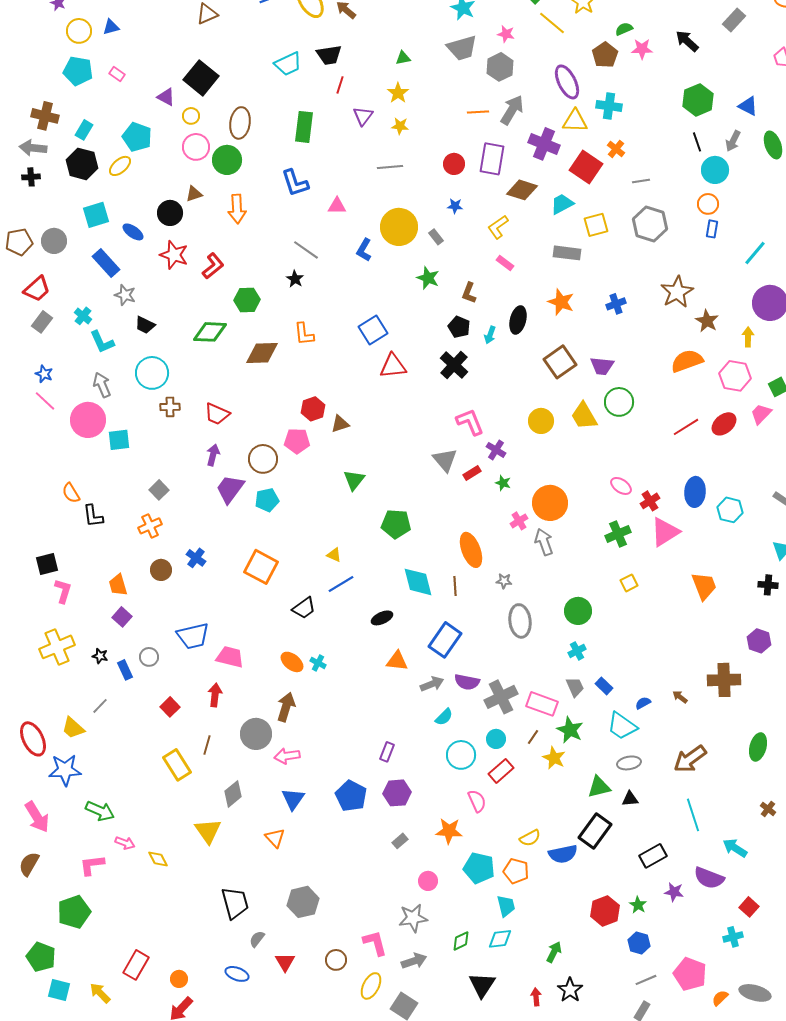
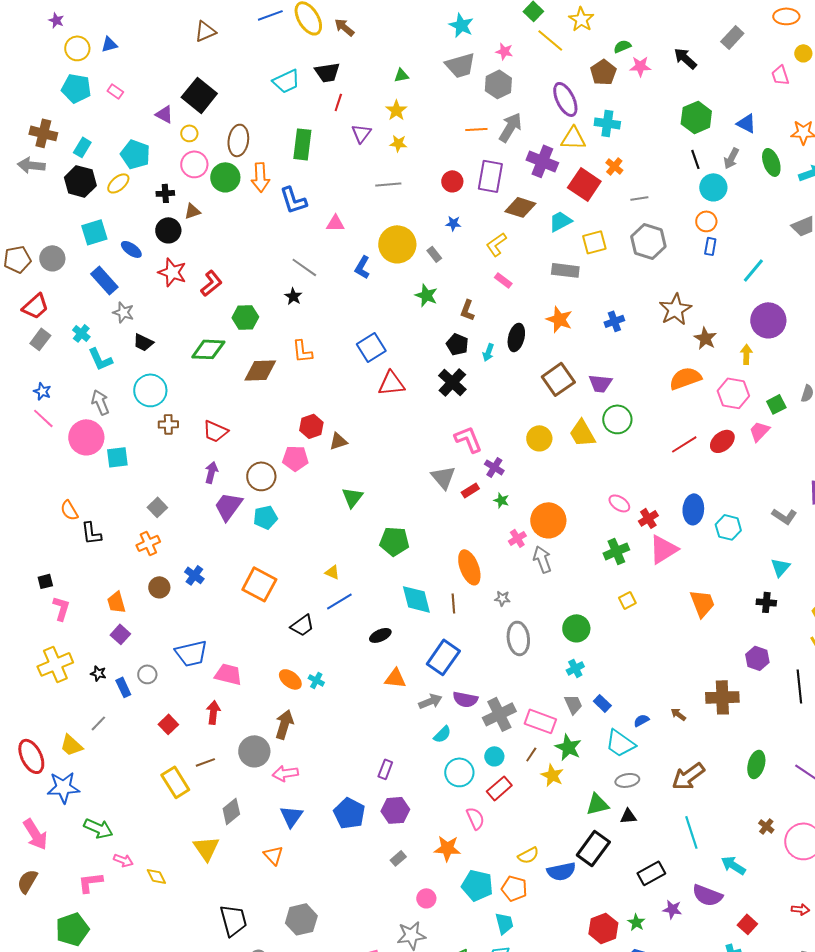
black cross: (31, 177) -> (165, 193), moved
orange arrow: (237, 209) -> (260, 177), moved
black square: (47, 564) -> (45, 581), size x0.7
brown line: (207, 745) -> (205, 762), turned 54

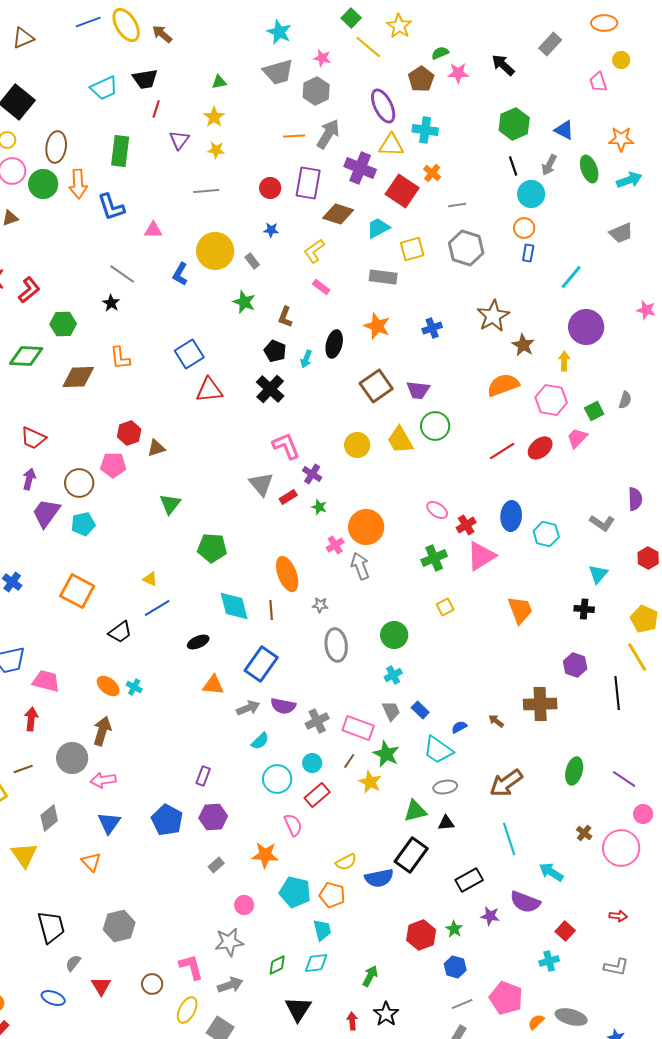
gray cross: (499, 714) -> (317, 721), size x0.7

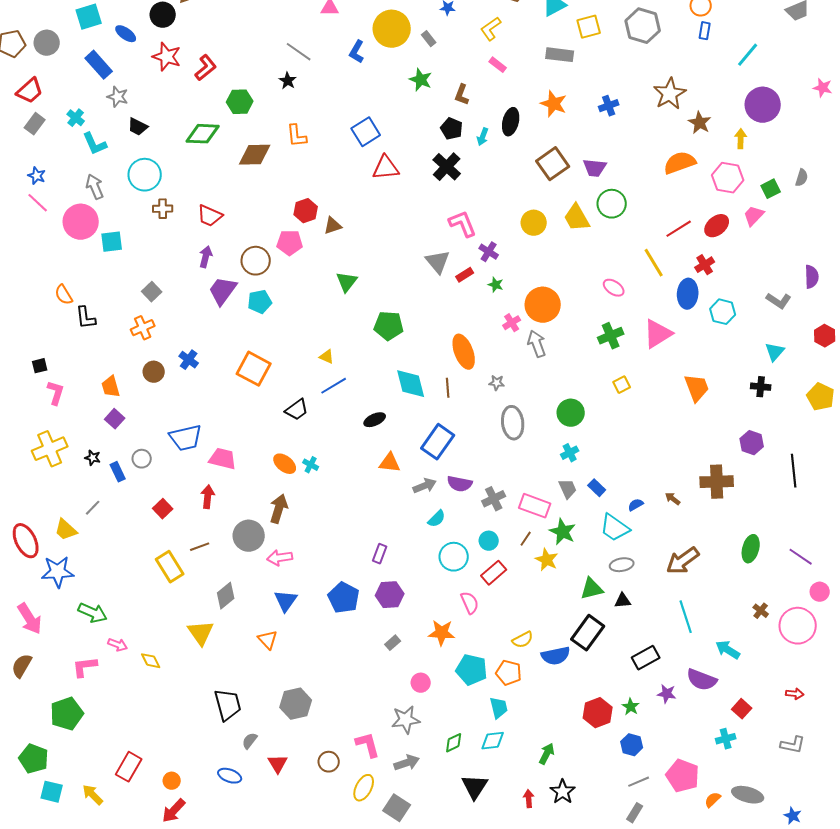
red cross: (466, 525) -> (705, 265), moved
yellow line: (637, 657) -> (654, 263), moved

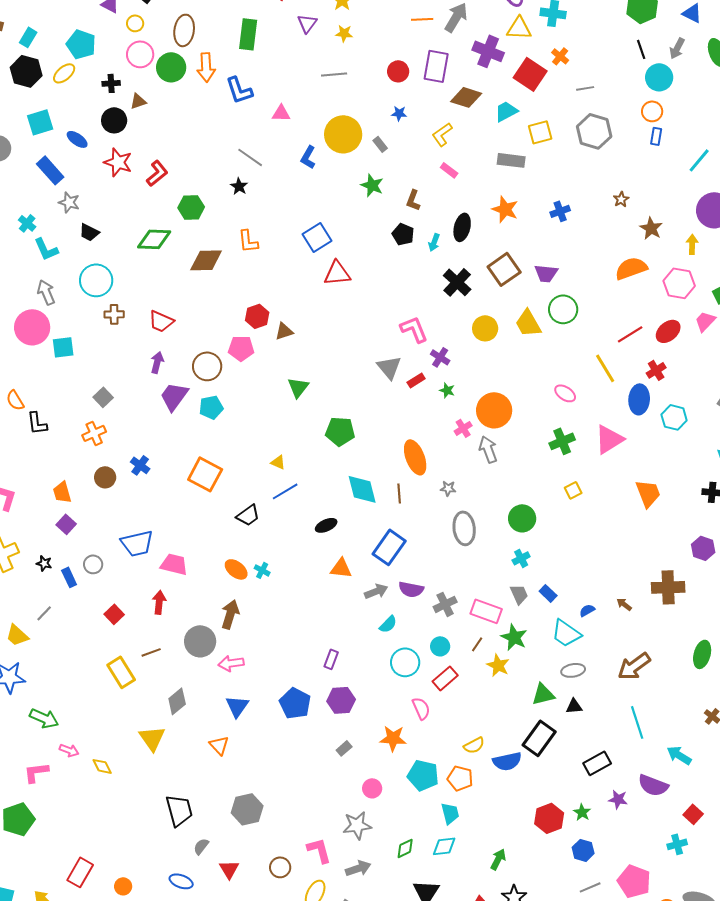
brown star: (670, 94) -> (621, 199), size x0.5
black cross: (447, 167) -> (457, 282), moved

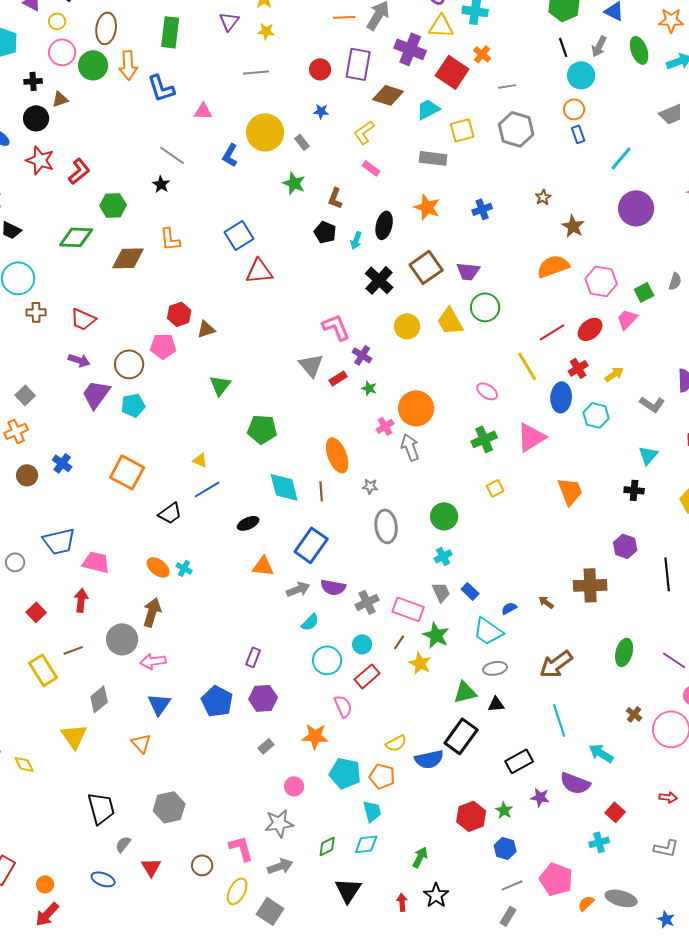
blue rectangle: (656, 136) -> (578, 134), turned -30
yellow arrow: (692, 244) -> (614, 374), moved, turned 54
purple arrow: (157, 362) -> (79, 360), turned 95

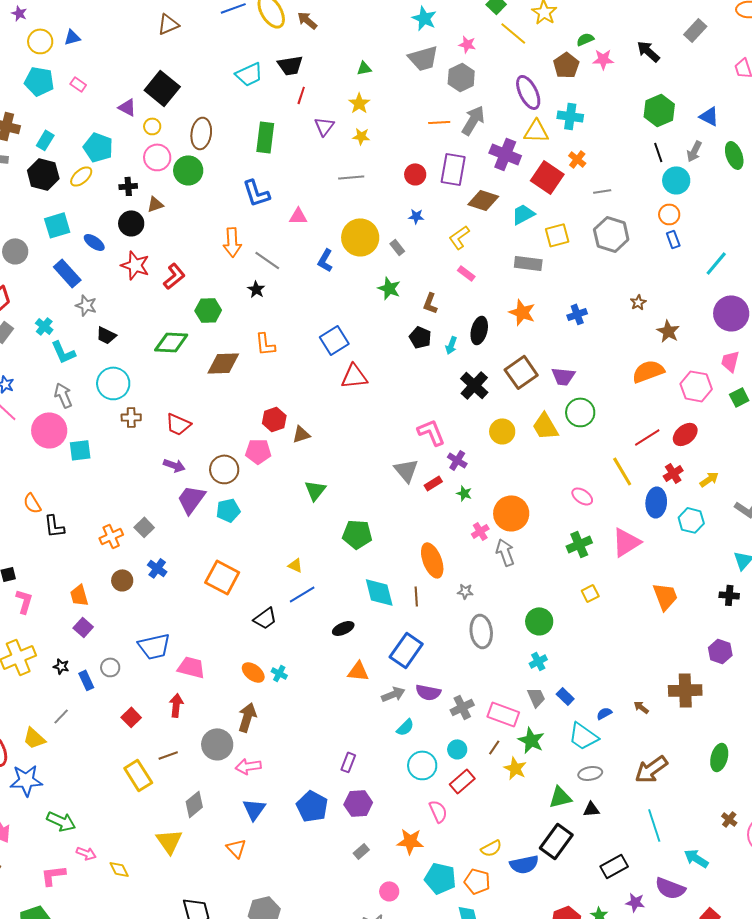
orange arrow: (128, 65) -> (232, 242), moved
pink trapezoid: (627, 319) -> (730, 361), moved, turned -30
gray square: (25, 395) -> (144, 527), moved

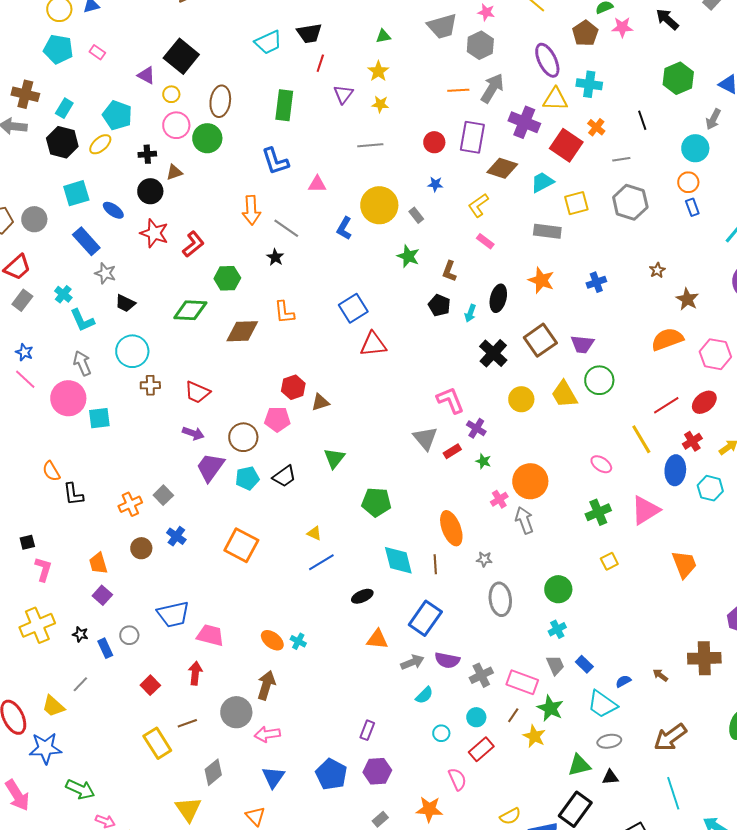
black line: (658, 152) -> (642, 120), moved
black trapezoid: (265, 618) -> (284, 476), moved
cyan circle: (422, 765) -> (441, 733), size x0.6

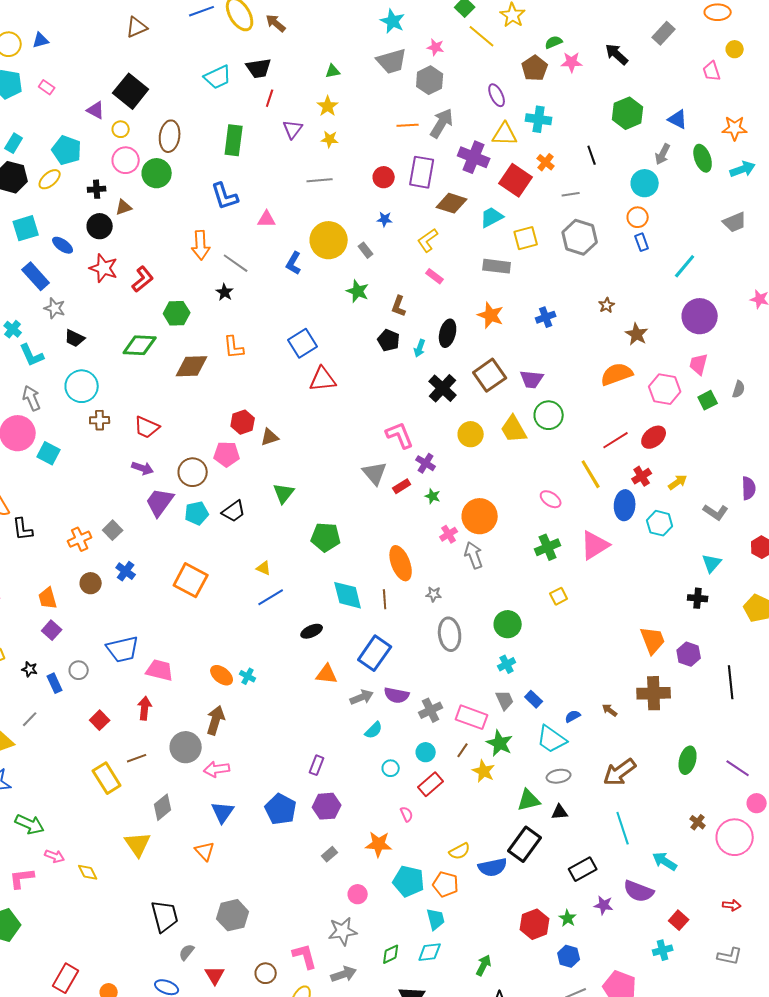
purple ellipse: (547, 60) -> (497, 95), size x0.7
cyan square: (99, 418) -> (49, 453), turned 35
orange trapezoid: (684, 564) -> (653, 640), moved
pink semicircle: (457, 779) -> (407, 814), size x0.7

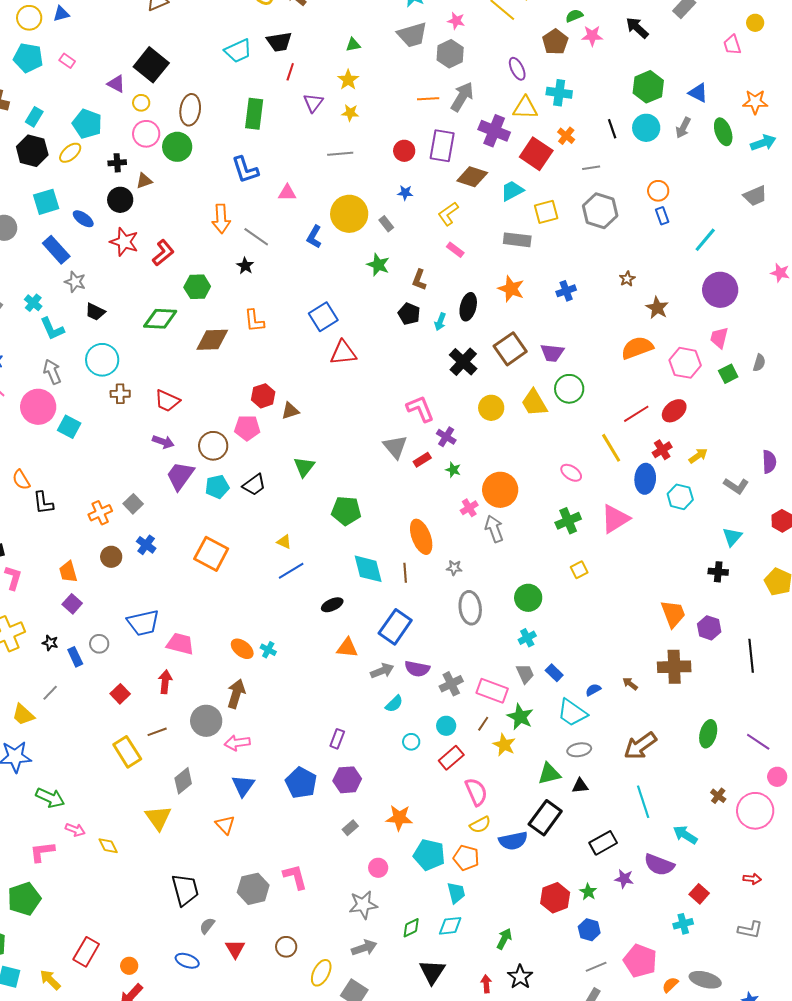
cyan circle: (645, 183) -> (646, 128), moved
pink semicircle: (407, 814) -> (476, 792), moved, size x1.8
pink L-shape: (305, 956) -> (295, 877), moved

